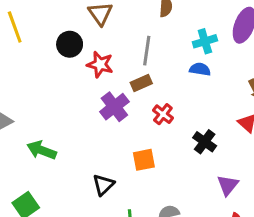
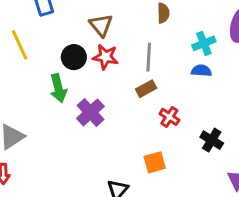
red star: (100, 64) -> (106, 57), moved
purple cross: (114, 107) -> (90, 112), moved
green arrow: (42, 150) -> (58, 88), moved, turned -120

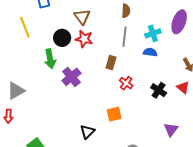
gray line: (149, 57) -> (124, 37), moved
brown rectangle: (146, 89) -> (111, 63), turned -48
black cross: (212, 140) -> (159, 90), moved

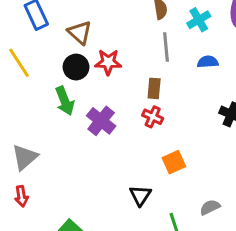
brown triangle: (82, 17) -> (80, 32), moved
cyan cross: (153, 33) -> (199, 20), moved
red cross: (126, 83) -> (153, 117), moved

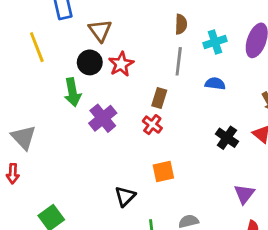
red star: (108, 62) -> (121, 64), turned 30
gray triangle: (25, 157) -> (24, 137), turned -44

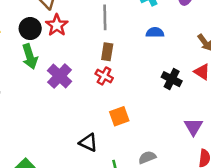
gray line: (179, 61) -> (105, 17), moved
black circle: (90, 62) -> (30, 29), moved
red star: (121, 64) -> (57, 25), moved
black triangle: (125, 196) -> (88, 143), turned -42

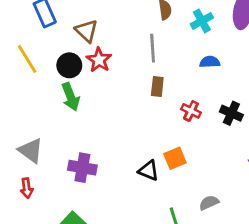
purple cross: (60, 76) -> (82, 168), moved, turned -30
red cross: (104, 76) -> (191, 111), moved
black triangle: (88, 143) -> (149, 171), moved

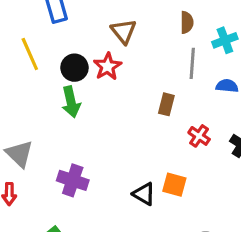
brown triangle: (86, 31) -> (124, 31), moved
gray line: (153, 48) -> (192, 63), moved
orange square: (175, 158) -> (174, 185), turned 30

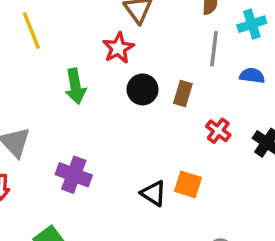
black circle: (74, 68) -> (143, 89), moved

